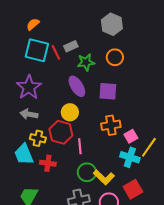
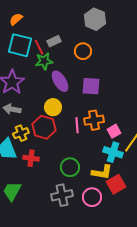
orange circle: (115, 57) -> (83, 51), moved
green star: (86, 62) -> (44, 61), moved
yellow cross: (38, 138) -> (21, 133), turned -35
pink line: (80, 146) -> (77, 125), moved
yellow L-shape: (104, 177) -> (102, 172), moved, turned -35

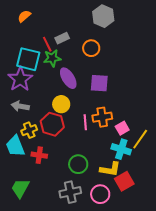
cyan square: (20, 45) -> (28, 59), moved

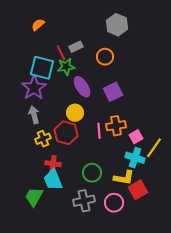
purple square: (99, 83) -> (113, 92), turned -30
gray arrow: (20, 106) -> (34, 115), turned 66
cyan trapezoid: (15, 146) -> (53, 180), moved

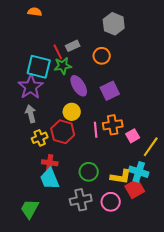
orange semicircle: (38, 25) -> (35, 12), moved, turned 48
cyan cross: (135, 158) -> (139, 172), moved
green trapezoid: (34, 197) -> (30, 209), moved

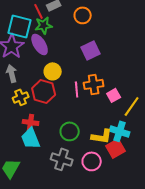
purple ellipse: (79, 86) -> (40, 44), moved
gray cross: (81, 200) -> (62, 159), turned 30

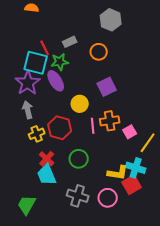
red line: (39, 11) -> (45, 48), moved
yellow circle: (53, 71) -> (80, 104), moved
red cross: (31, 122) -> (47, 159), turned 35
green circle: (70, 131) -> (79, 159), moved

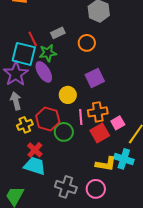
green circle: (79, 159) -> (64, 132), moved
cyan trapezoid: (47, 175) -> (35, 166), turned 130
red square: (132, 185) -> (100, 133), moved

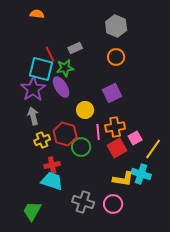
orange circle: (87, 43) -> (116, 57), moved
red cross: (35, 150) -> (52, 165), turned 35

